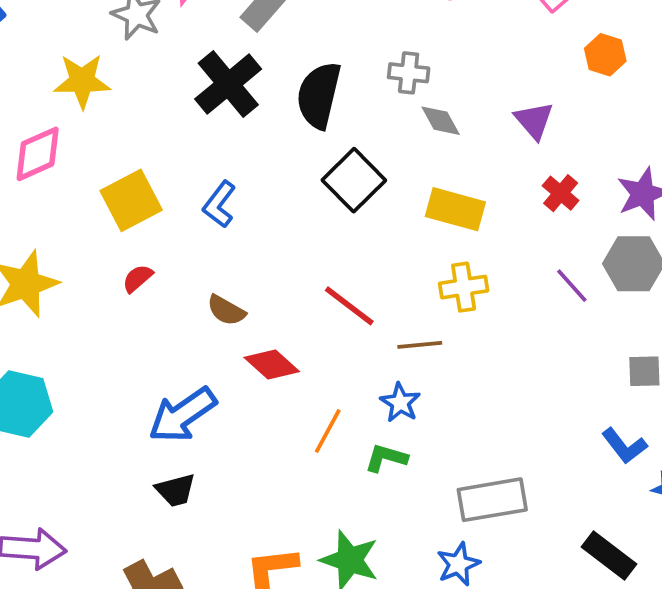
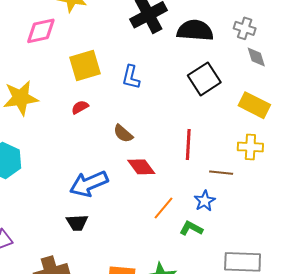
black semicircle: (319, 95) -> (195, 30), turned 69
blue L-shape: (219, 204) -> (131, 77), turned -35
red line: (349, 306) -> (188, 144), turned 44

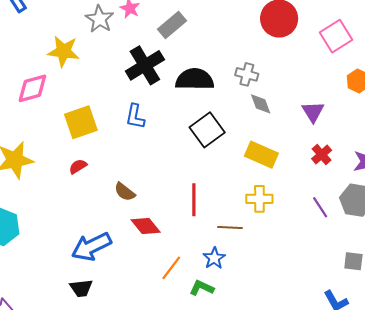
blue L-shape: (131, 77) -> (135, 116), moved

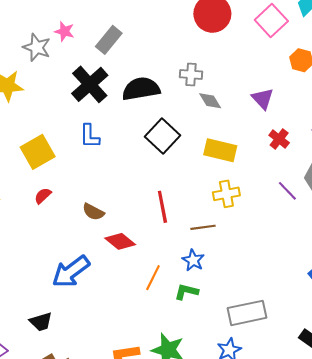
black trapezoid: (81, 288) -> (41, 322), moved

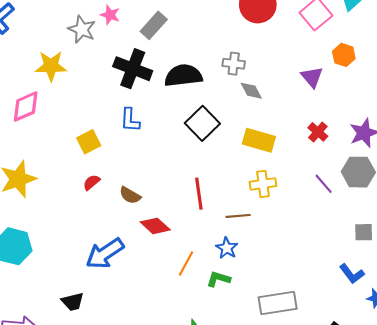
black cross: (90, 84) -> (133, 69), turned -30
purple triangle: (263, 99) -> (312, 77), moved
yellow square: (38, 152) -> (89, 142), moved, size x0.7
red semicircle: (43, 196) -> (92, 182), moved

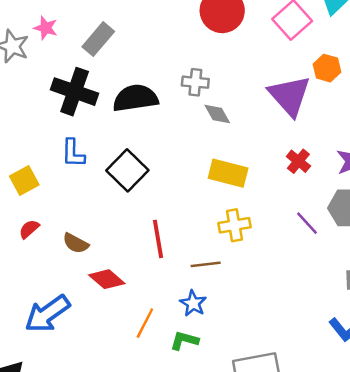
purple triangle: (312, 77) -> (289, 96), size x1.6
black square: (202, 123) -> (127, 170), moved

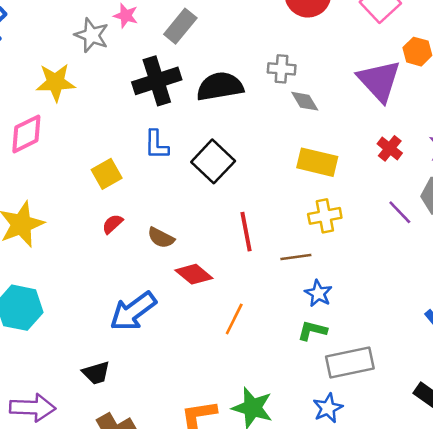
black cross: (75, 92) -> (157, 81), turned -36
blue star: (193, 303) -> (318, 293), moved
green L-shape: (184, 341) -> (312, 331), moved

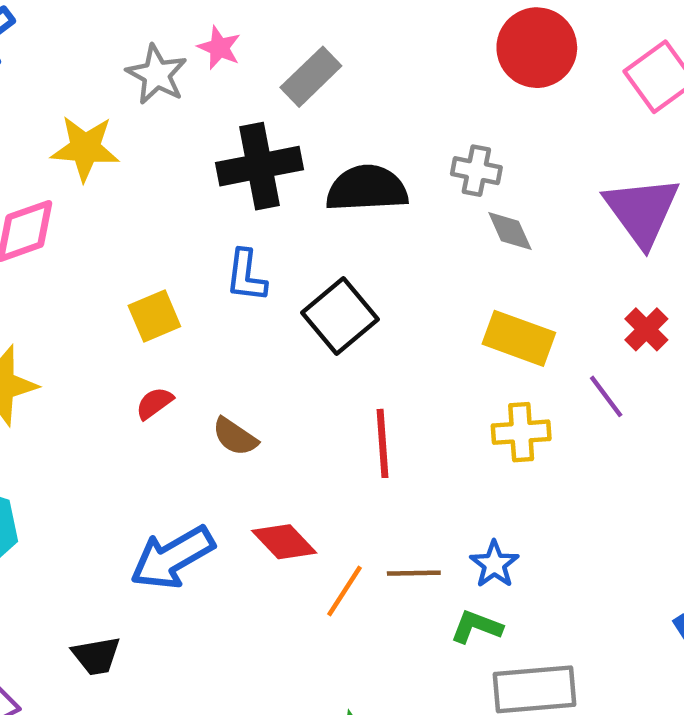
purple line: (400, 212) -> (606, 396), moved
brown line: (296, 257) -> (414, 573), moved
red diamond: (194, 274) -> (284, 542), moved

